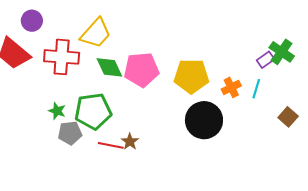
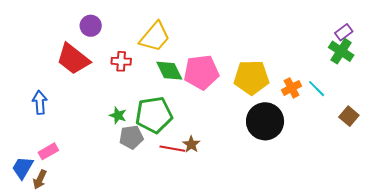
red cross: (62, 57) -> (121, 61), size x0.6
purple rectangle: (266, 60) -> (344, 32), moved
cyan line: (256, 89) -> (317, 89), turned -60

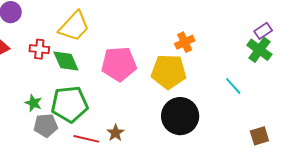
green diamond: (169, 71) -> (66, 61), moved
orange cross: (292, 88) -> (185, 42), moved
brown square: (349, 116) -> (259, 136), moved, turned 30
brown star: (191, 144) -> (115, 133), moved

